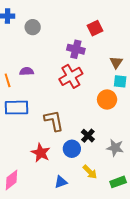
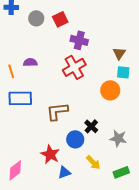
red square: (95, 28) -> (60, 19), moved
brown L-shape: (54, 121) -> (57, 111), turned -85
red star: (41, 153) -> (50, 154), moved

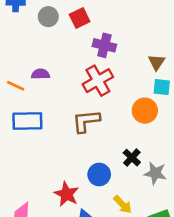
orange line: (11, 71) -> (16, 86), turned -48
brown L-shape: (57, 111) -> (86, 121), moved
black cross: (91, 126) -> (132, 158), moved

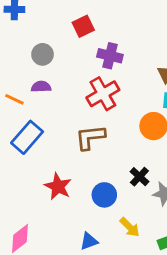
gray circle: (48, 17) -> (42, 54), moved
blue rectangle: (27, 121) -> (27, 137), turned -48
red star: (67, 194) -> (58, 186), moved

